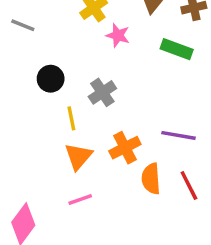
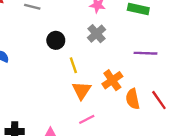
gray cross: (102, 92) -> (97, 34), moved
purple line: (178, 135) -> (145, 53), moved

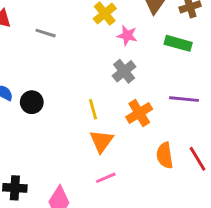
black circle: (56, 40) -> (32, 102), moved
orange cross: (112, 80) -> (139, 113), moved

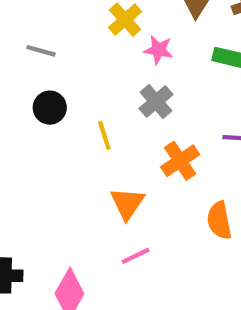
black circle: (32, 102) -> (50, 108), moved
yellow line: (93, 109) -> (104, 135), moved

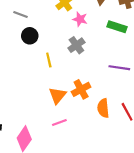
black circle: (50, 108) -> (30, 36), moved
orange cross: (180, 161) -> (81, 89), moved

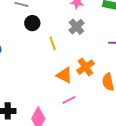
orange triangle: (57, 95) -> (64, 75), turned -36

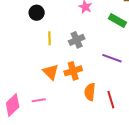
gray cross: (76, 27) -> (77, 40), moved
pink line: (69, 100) -> (39, 100), moved

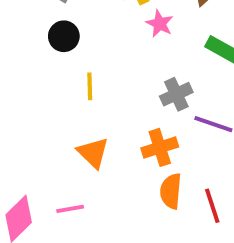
gray cross: (77, 40) -> (176, 94), moved
orange cross: (73, 71) -> (160, 147), moved

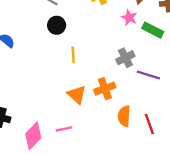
pink star: (160, 24) -> (129, 18), moved
orange cross: (160, 147) -> (105, 89), moved

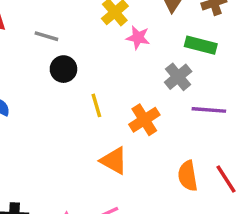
pink star: (129, 18) -> (138, 38), moved
gray cross: (125, 58) -> (178, 77), moved
orange cross: (105, 89) -> (144, 120), moved

